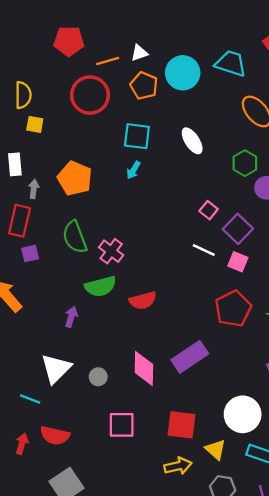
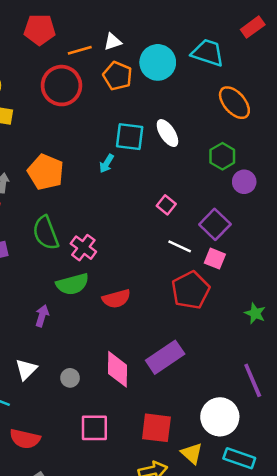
cyan square: (137, 136) -> (130, 137), moved
pink square: (209, 210) -> (166, 205), moved
red pentagon: (233, 309) -> (191, 290), moved
white triangle: (56, 369) -> (26, 369), size x0.7

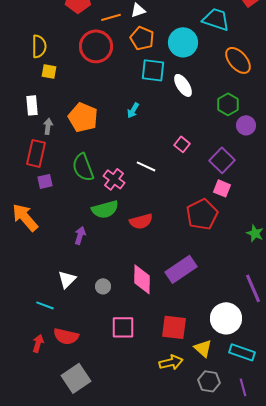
cyan circle: (158, 62) -> (183, 42), moved
cyan square: (130, 137) -> (153, 70), moved
white line: (180, 246) -> (146, 166), moved

